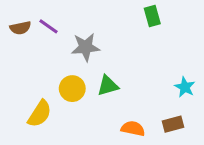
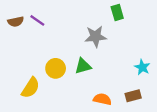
gray star: (86, 47) -> (95, 36), moved

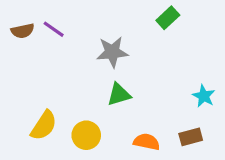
green rectangle: (117, 12) -> (168, 18), turned 63
gray star: (95, 36) -> (112, 52), moved
yellow circle: (56, 68) -> (86, 135), moved

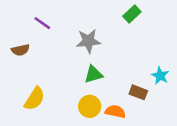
brown semicircle: (23, 31) -> (20, 50), moved
yellow circle: (86, 135) -> (90, 106), moved
brown rectangle: (191, 137) -> (138, 92), moved, turned 36

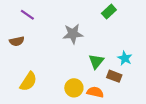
purple line: (42, 23) -> (27, 15), moved
green triangle: (93, 74) -> (96, 61), moved, turned -35
cyan star: (160, 76) -> (125, 58), moved

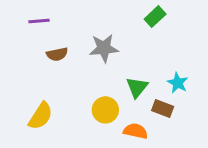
purple line: (27, 15) -> (39, 21), turned -40
brown semicircle: (17, 41) -> (57, 54), moved
yellow circle: (74, 88) -> (105, 110), moved

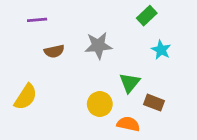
cyan star: (178, 83) -> (161, 50), moved
yellow semicircle: (41, 116) -> (26, 97), moved

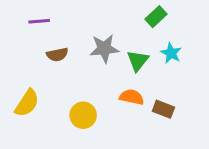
green triangle: (130, 83) -> (138, 61), moved
yellow circle: (100, 104) -> (83, 115), moved
orange semicircle: (128, 124) -> (132, 97), moved

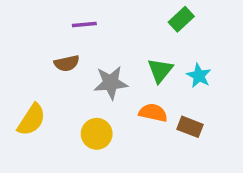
purple line: (39, 21) -> (84, 25), moved
gray star: (104, 48) -> (111, 83), moved
cyan star: (171, 53) -> (199, 76), moved

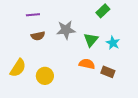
purple line: (84, 25) -> (33, 15), moved
gray star: (111, 83) -> (66, 30), moved
yellow circle: (97, 134) -> (45, 76), moved

